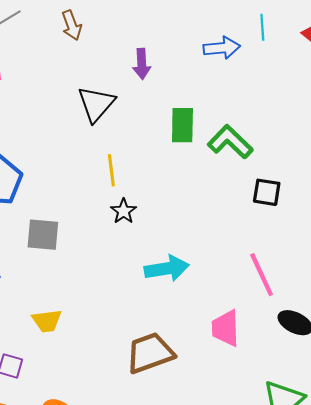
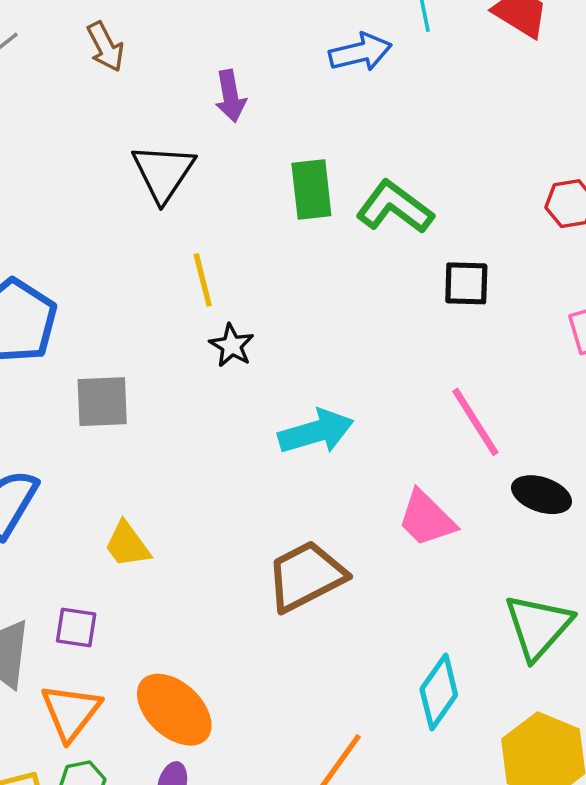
yellow trapezoid: (47, 321) -> (127, 545), turned 68
pink trapezoid: (225, 328) -> (427, 519), turned -36

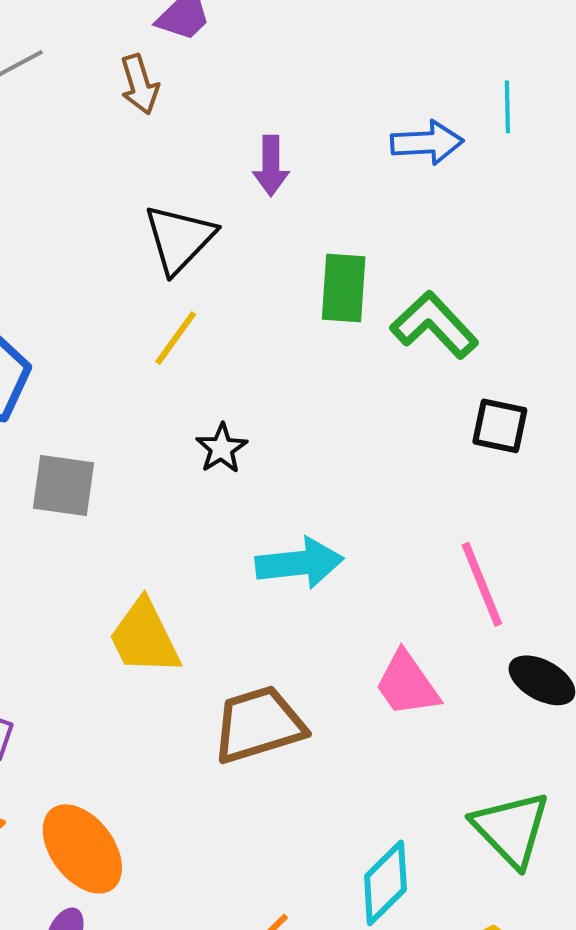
yellow line: (203, 280) -> (176, 338), moved, turned 40
yellow trapezoid: (127, 545) -> (144, 637), moved, size x1.4
green triangle: (538, 627) -> (511, 829), turned -36

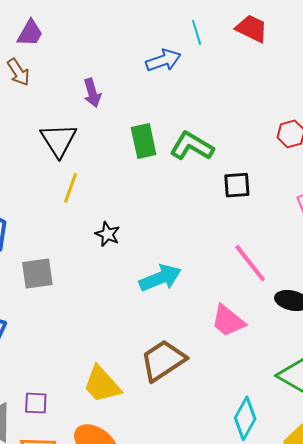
yellow trapezoid: (144, 637) -> (102, 384), moved

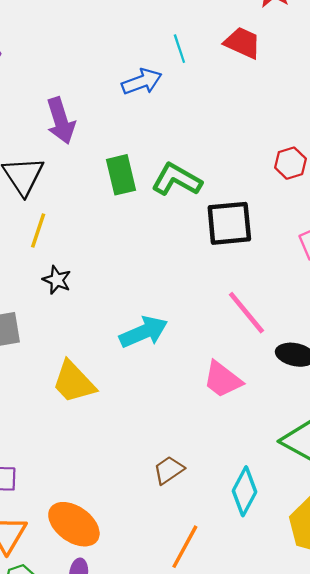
purple arrow: (92, 93) -> (61, 121), size x1.4
black square: (237, 185) -> (229, 223), size x1.5
black star: (107, 234) -> (57, 280), moved
brown trapezoid: (163, 360) -> (169, 470), moved, size x0.6
yellow trapezoid: (102, 384) -> (74, 382), moved

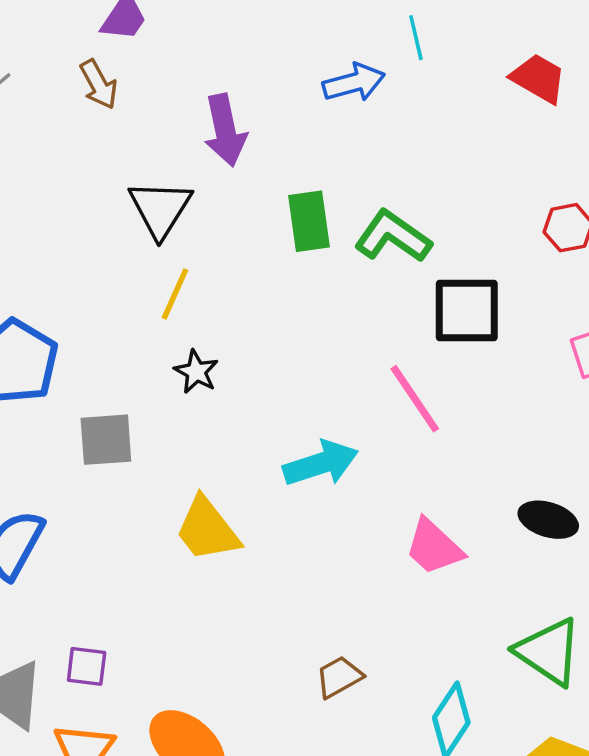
red trapezoid: (243, 43) -> (539, 78), moved
pink line: (246, 313) -> (415, 399), moved

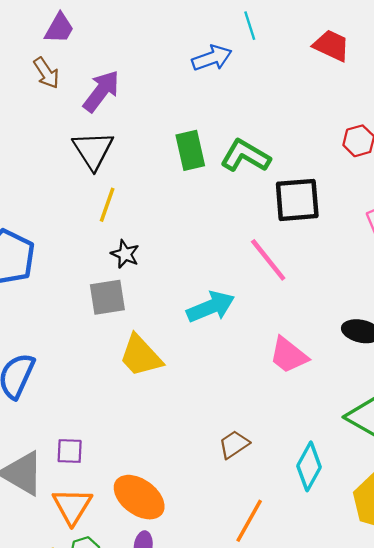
purple arrow: (225, 130) -> (101, 91), moved, turned -126
gray square: (106, 440) -> (107, 297), moved

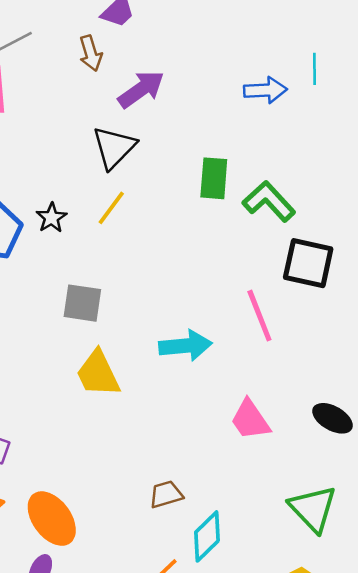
black star: (125, 254) -> (51, 218), moved
cyan diamond: (309, 466) -> (207, 536), moved

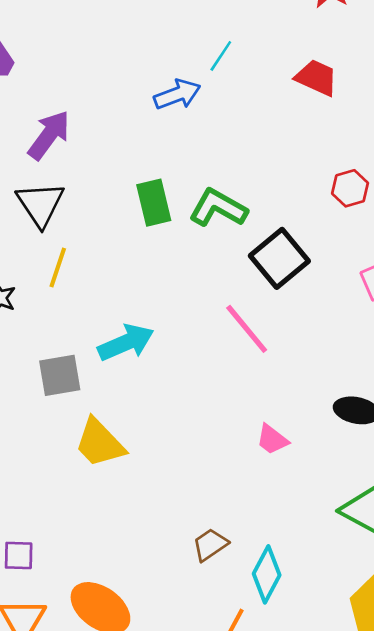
cyan line: (315, 69) -> (221, 56), turned 52
black square: (308, 263) -> (279, 258), turned -34
cyan arrow: (185, 346) -> (126, 343), moved
pink trapezoid: (250, 420) -> (272, 440), size x0.7

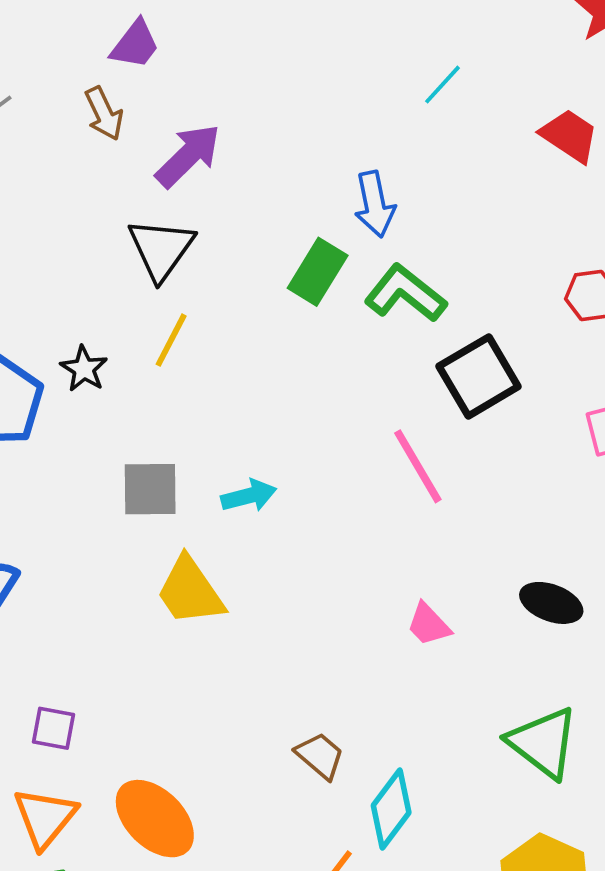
blue arrow: (177, 94) -> (375, 204), moved, turned 90
green rectangle: (154, 203) -> (318, 272), turned 36
cyan arrow: (126, 343) -> (249, 496), moved, size x0.7
brown trapezoid: (210, 545) -> (320, 756), turned 66

